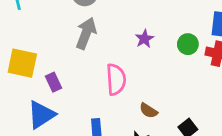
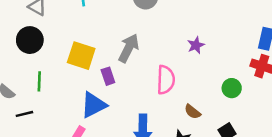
gray arrow: (86, 33) -> (129, 48), moved
green circle: (188, 44) -> (232, 88), moved

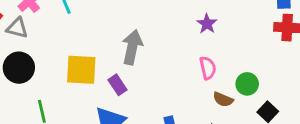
pink semicircle: (166, 80) -> (208, 68), moved, size x0.7
green circle: (232, 88) -> (247, 84), moved

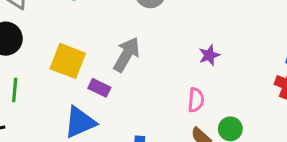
purple rectangle: (117, 85) -> (99, 88), turned -48

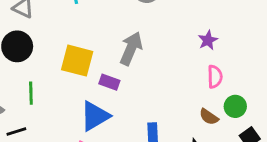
pink semicircle: (196, 100) -> (215, 77), moved

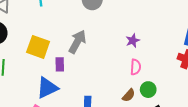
purple rectangle: (109, 82) -> (60, 64), turned 64
brown semicircle: (209, 117) -> (129, 95), turned -88

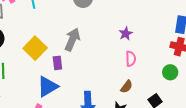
yellow square: (38, 47) -> (35, 48), turned 30
green circle: (148, 90) -> (170, 72), moved

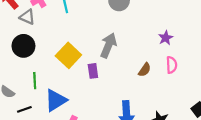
blue triangle: (48, 87) -> (56, 100), moved
brown semicircle: (127, 87) -> (145, 70), moved

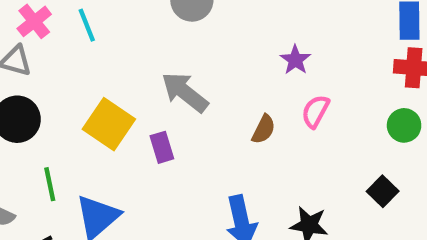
gray arrow: (108, 45) -> (185, 92), turned -65
pink semicircle: (172, 65) -> (315, 111), turned -140

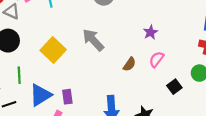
purple rectangle: (162, 147) -> (67, 97), moved
black square: (383, 191) -> (174, 87), moved

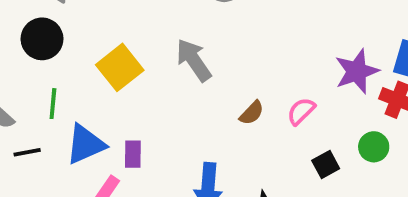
purple star: (151, 32) -> (357, 71), moved, size x1.6

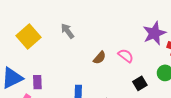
gray arrow: (194, 60) -> (68, 31), size x0.7
pink semicircle: (301, 111) -> (126, 56), turned 84

